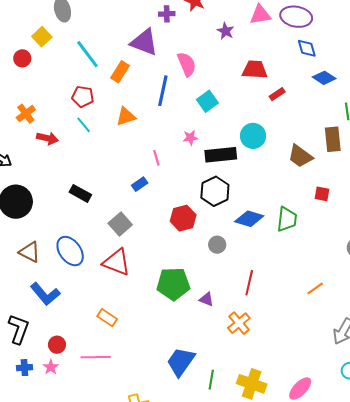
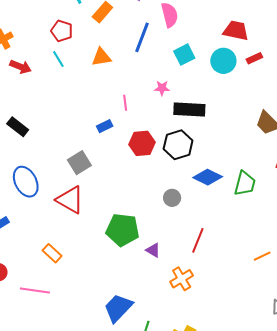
cyan circle: (253, 136) -> (223, 61), moved
black rectangle: (80, 193) -> (18, 127), moved
red hexagon: (183, 218) -> (142, 143), moved

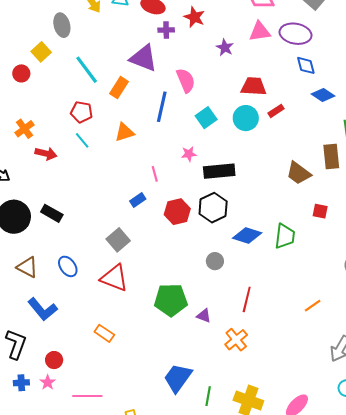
blue ellipse: (26, 182) -> (68, 266), size x0.7
pink line: (35, 290) -> (87, 396), moved

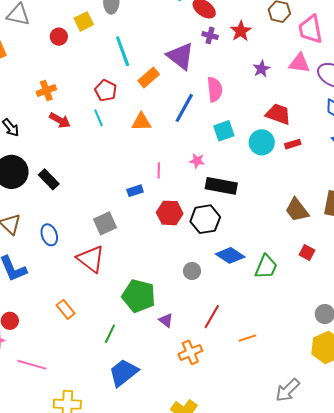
orange line: (313, 306) -> (247, 338), moved
green line: (208, 396) -> (110, 334), moved

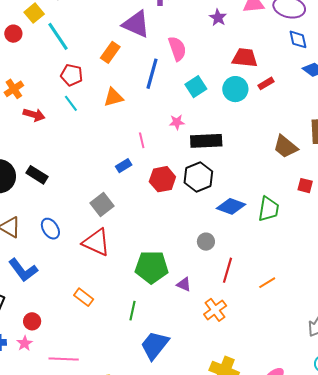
cyan line: (123, 51) -> (58, 36), moved
gray circle: (192, 271) -> (206, 242), moved

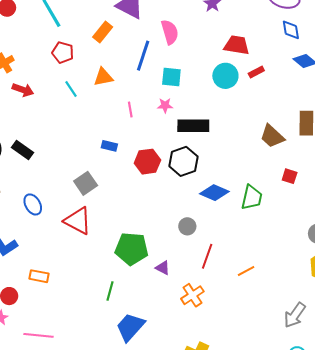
cyan square: (196, 87) -> (171, 77), moved, turned 35
cyan line: (71, 103) -> (71, 89), moved
pink line: (142, 140) -> (130, 110), moved
blue rectangle: (124, 166) -> (109, 146), turned 42
orange rectangle: (84, 297) -> (39, 276), moved, turned -30

